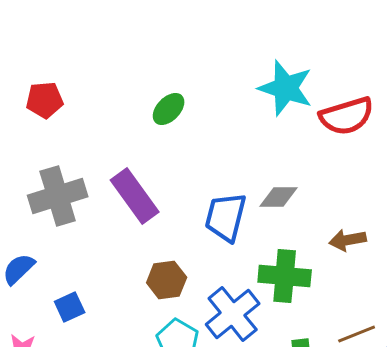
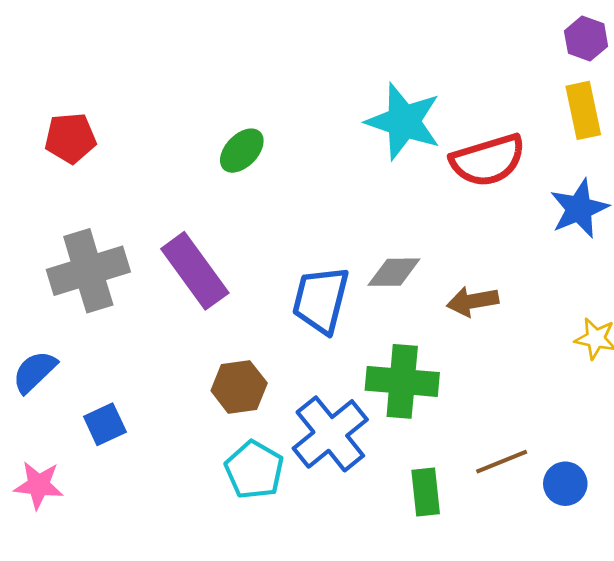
brown arrow: (348, 240) -> (473, 301), moved

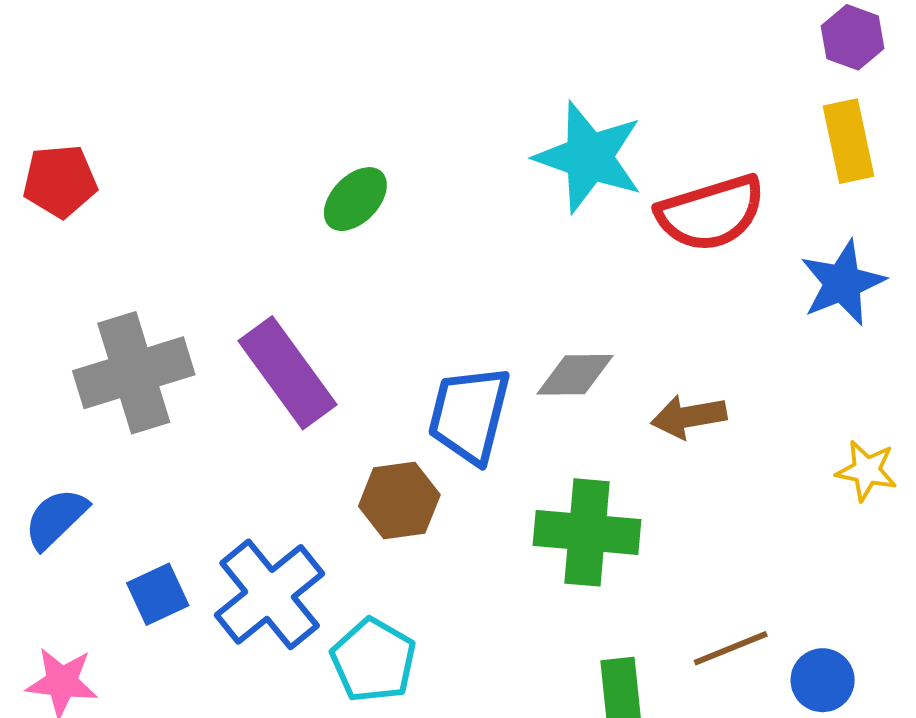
red pentagon: (70, 138) -> (60, 181), moved
brown hexagon: (239, 387) -> (399, 501), moved
blue cross: (330, 434) -> (270, 594), moved

